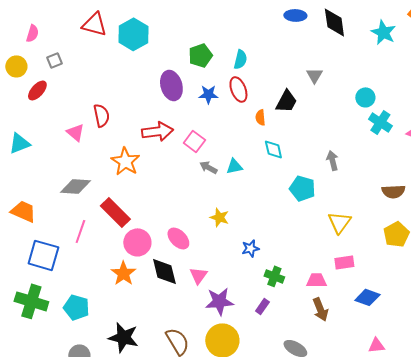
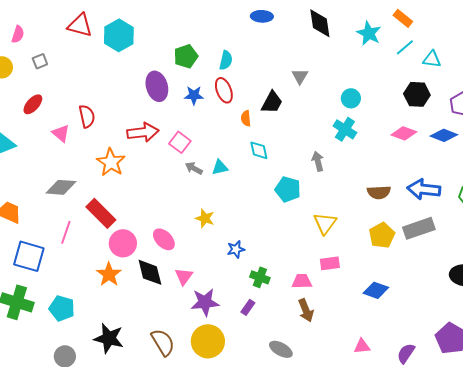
blue ellipse: (295, 15) -> (262, 16), moved
red ellipse: (37, 90) -> (33, 104), moved
cyan cross: (380, 122) -> (345, 129), moved
blue diamond: (367, 297) -> (376, 290), moved

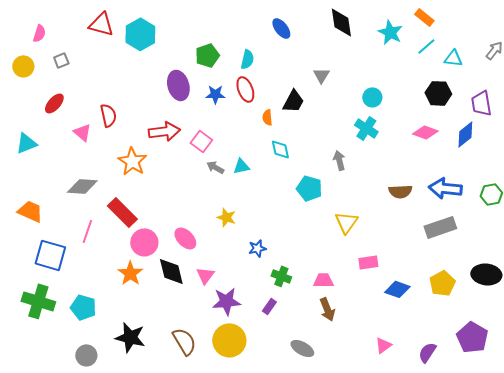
blue ellipse: (262, 16) -> (281, 28), moved, turned 50
blue diamond: (444, 135) -> (465, 134), turned -60
yellow pentagon: (382, 235) -> (442, 283), moved
pink rectangle: (330, 263) -> (368, 262), moved
pink triangle: (362, 346) -> (383, 345), turned -30

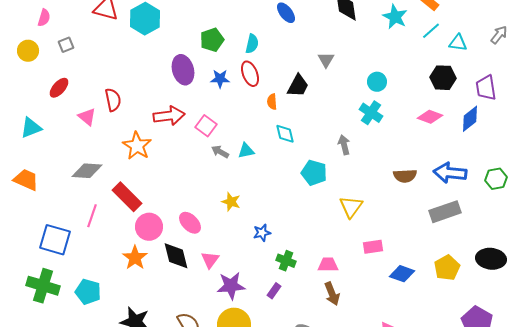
orange trapezoid: (30, 211) -> (26, 180), moved

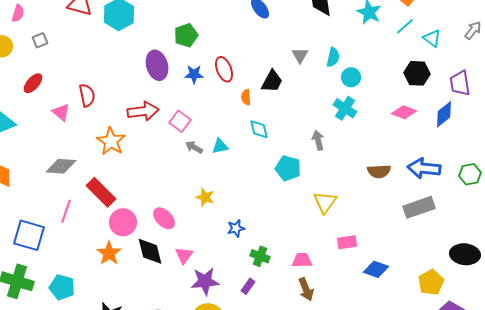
cyan triangle: (458, 43) -> (432, 38), turned 30
cyan semicircle: (252, 44) -> (333, 57), moved
yellow pentagon: (447, 268) -> (431, 282), moved

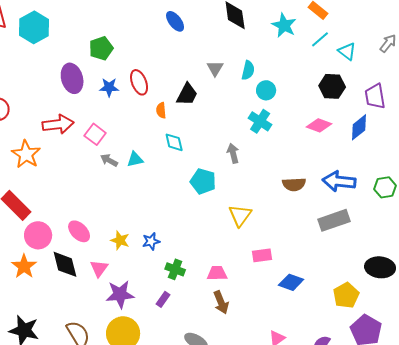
yellow star: (205, 197) -> (120, 240), moved

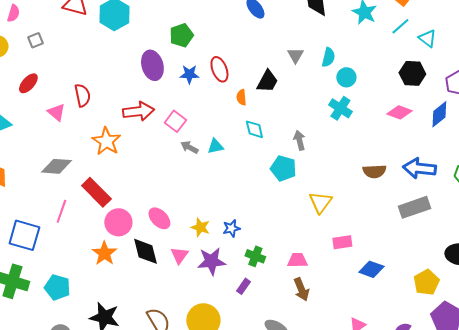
gray arrow: (233, 153) -> (299, 140), moved
purple star: (120, 294) -> (211, 261), moved

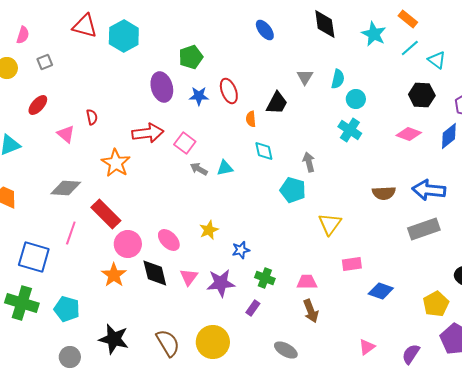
red semicircle: (82, 95) -> (92, 117), size x0.7
yellow star: (200, 227) -> (209, 230), moved, turned 30

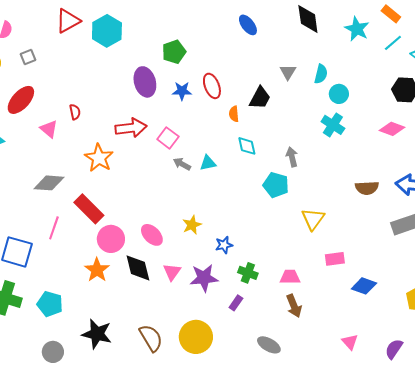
red triangle: (85, 26) -> (68, 21), turned -44
red ellipse: (38, 105) -> (21, 100), size x1.4
pink triangle: (367, 347) -> (350, 342), turned -36

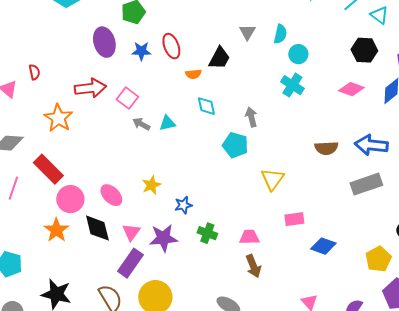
orange semicircle: (234, 114) -> (193, 74), turned -91
purple rectangle: (236, 303) -> (130, 263), moved, size x1.8

